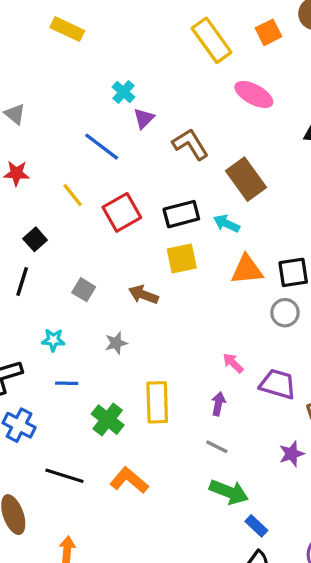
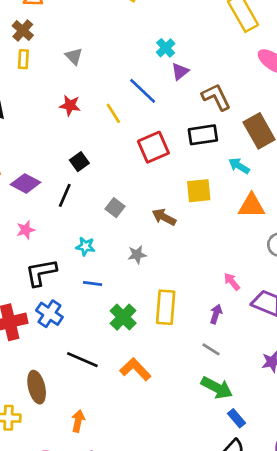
yellow line: (73, 195) -> (113, 113), moved
black rectangle: (181, 214) -> (203, 135), moved

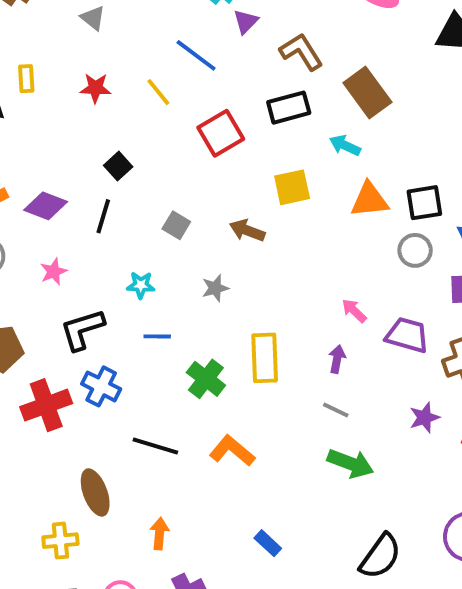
yellow rectangle: (23, 59) -> (26, 79), moved
blue rectangle: (236, 418) -> (268, 543), moved

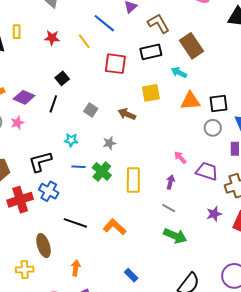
red square: (221, 133) -> (115, 64), turned 35
pink star: (54, 272) -> (17, 123), moved
green cross: (206, 379) -> (102, 171), moved

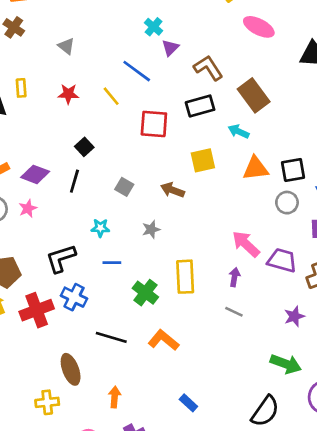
pink arrow: (180, 158) -> (246, 244), size x1.6
green cross: (102, 171) -> (145, 293), moved
green arrow: (175, 236) -> (286, 364), moved

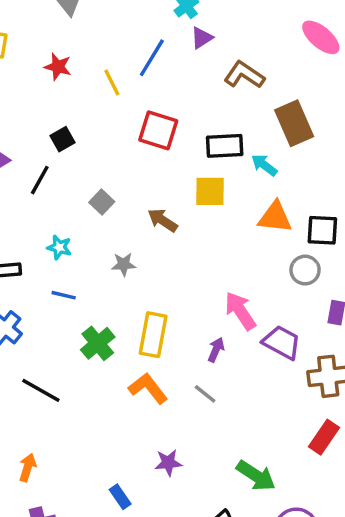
brown L-shape: (208, 68) -> (244, 75), turned -36
blue line: (137, 71) -> (152, 58), turned 72
black rectangle: (200, 106) -> (225, 146), moved
purple star: (294, 316) -> (168, 463), moved
orange L-shape: (164, 340) -> (148, 388), moved

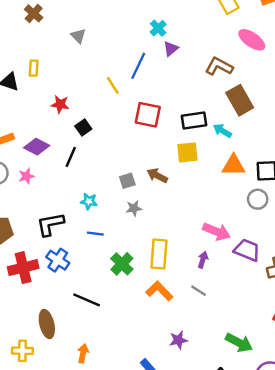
red star: (58, 67) -> (60, 104), moved
brown L-shape: (244, 75) -> (219, 66), moved
gray square: (102, 202) -> (127, 181), moved, turned 35
pink arrow: (240, 311) -> (217, 232), turned 152

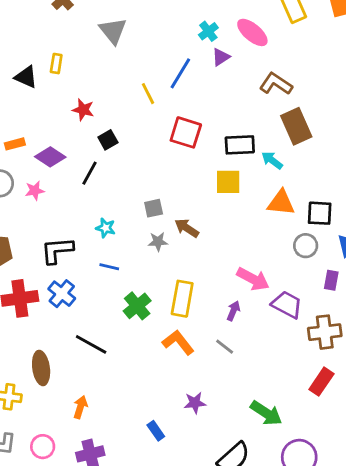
gray triangle: (78, 36) -> (113, 31), size x1.5
pink ellipse: (252, 40) -> (252, 32), moved
brown arrow: (157, 176) -> (187, 228), moved

